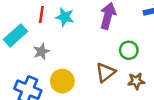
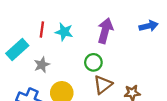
green circle: (129, 50) -> (93, 62), moved

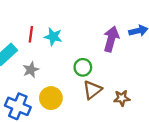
purple arrow: (105, 31) -> (111, 39), moved

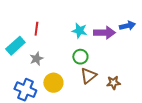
cyan star: (53, 37) -> (79, 31), moved
purple arrow: (111, 39) -> (104, 33), turned 75

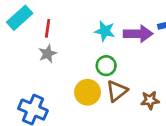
cyan rectangle: (15, 46) -> (20, 18), moved
gray star: (36, 59) -> (48, 54), moved
yellow circle: (53, 83) -> (87, 92), moved

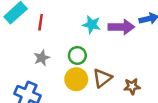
gray star: (48, 54) -> (42, 58), moved
green circle: (106, 66) -> (77, 55), moved

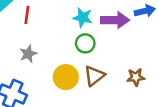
green circle: (77, 55) -> (85, 43), moved
brown star: (132, 86) -> (136, 77), moved

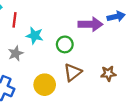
cyan star: (83, 17) -> (35, 36), moved
yellow circle: (66, 77) -> (45, 85), moved

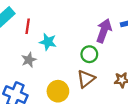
purple arrow: (90, 24) -> (104, 31), turned -70
green circle: (65, 44) -> (89, 54), moved

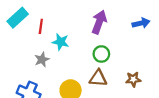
purple arrow: (104, 31) -> (99, 22), moved
brown triangle: (86, 79) -> (98, 78), turned 42

